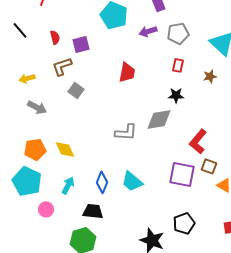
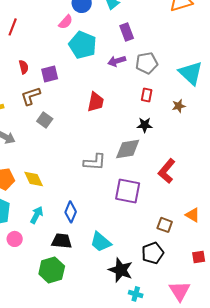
brown square: (209, 166) -> (165, 225), moved
purple square: (182, 174) -> (128, 191), moved
cyan trapezoid: (132, 181) -> (101, 242), moved

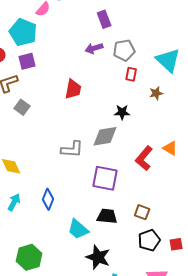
cyan pentagon: (83, 45) -> (23, 32), moved
red rectangle: (147, 95) -> (131, 74), moved
orange triangle: (193, 215) -> (170, 148), moved
black trapezoid: (62, 241) -> (107, 216), moved
black pentagon: (153, 253) -> (149, 240), moved

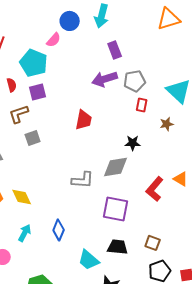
purple arrow: (94, 48) -> (105, 79), size x1.4
gray square: (22, 107) -> (33, 138), turned 35

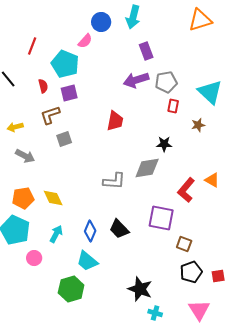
purple square: (116, 209) -> (161, 218), moved
black trapezoid: (118, 247) -> (119, 229), moved, turned -140
cyan trapezoid: (89, 260) -> (87, 261), moved

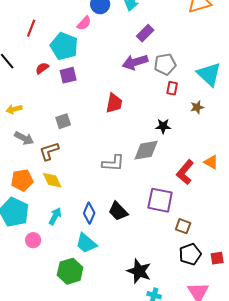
purple rectangle: (146, 51) -> (145, 33), turned 66
red semicircle: (43, 86) -> (42, 68), turned -112
brown L-shape: (50, 115) -> (49, 151), moved

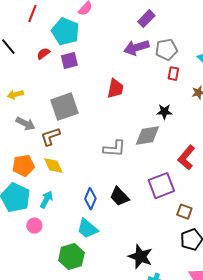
gray square: (63, 121) -> (64, 107), size x1.8
purple square: (160, 200) -> (161, 186), turned -32
cyan arrow: (55, 216) -> (46, 200), moved

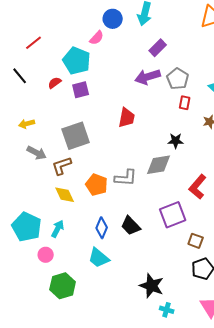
red line: (32, 14) -> (34, 43), moved, turned 30
gray pentagon: (166, 50) -> (178, 79), turned -30
orange pentagon: (23, 166) -> (97, 185), moved, turned 30
green hexagon: (71, 257) -> (63, 286), moved

